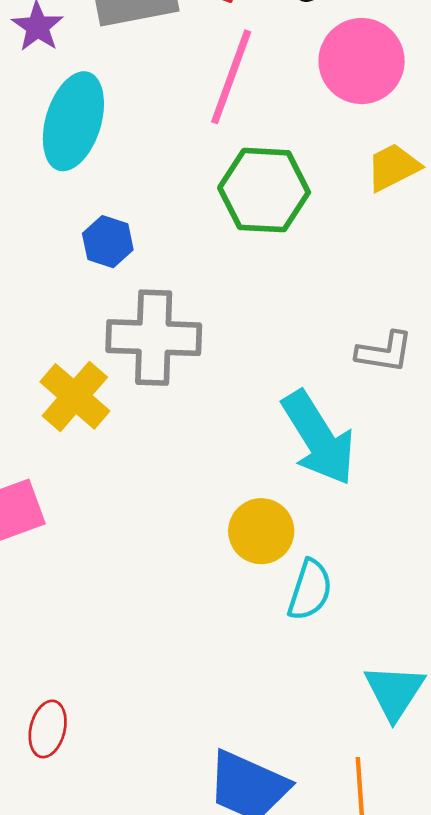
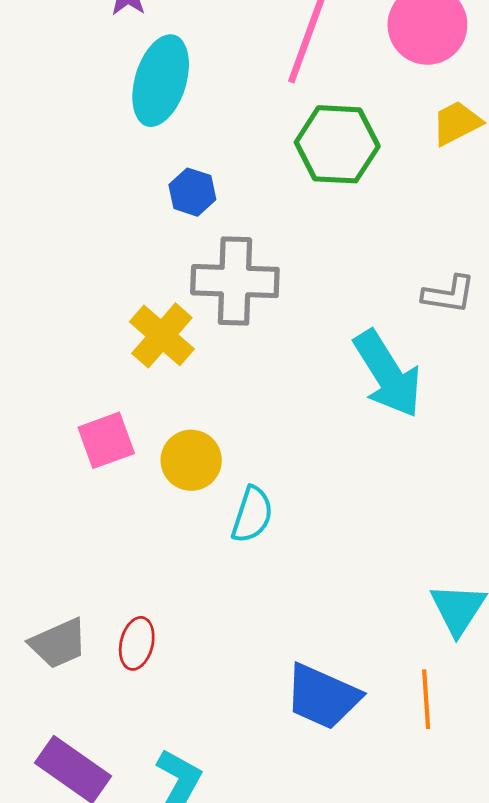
yellow circle: (261, 531) -> (191, 460), moved
cyan semicircle: (310, 590) -> (252, 515), moved

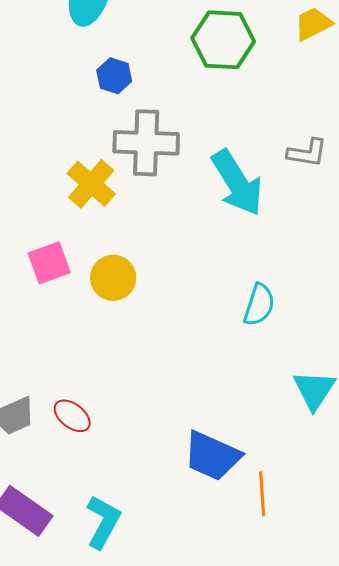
cyan arrow: (388, 374) -> (237, 183), moved
cyan semicircle: (252, 515) -> (259, 305), moved
red ellipse: (137, 643) -> (72, 416), turned -66
orange line: (426, 699) -> (262, 494), moved

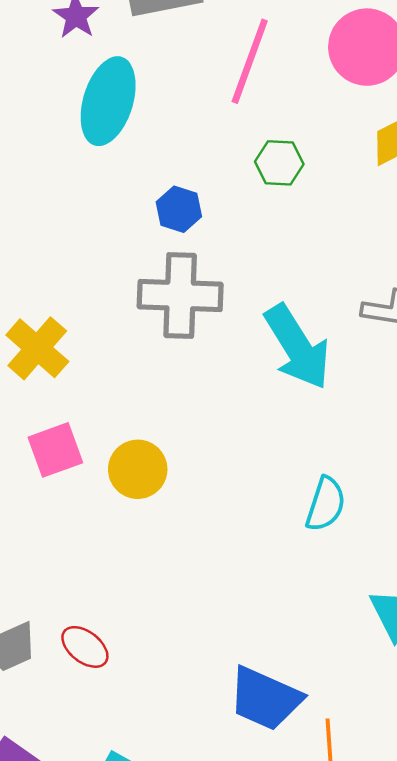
green hexagon: (223, 40) -> (279, 163), size x0.6
blue hexagon: (114, 76) -> (179, 209), moved
yellow cross: (91, 184) -> (37, 348), moved

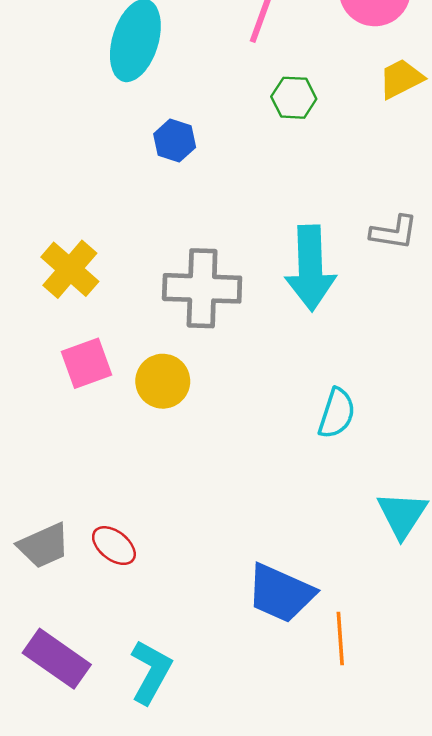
blue hexagon: (179, 209) -> (175, 141), moved
gray cross: (180, 296) -> (202, 288), moved
cyan arrow: (297, 347) -> (310, 268), turned 30

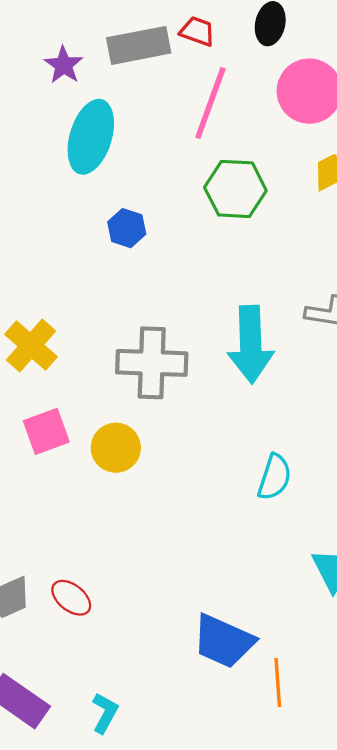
green hexagon: (294, 98) -> (235, 189), size x1.5
cyan L-shape: (151, 672) -> (105, 713), size x0.7

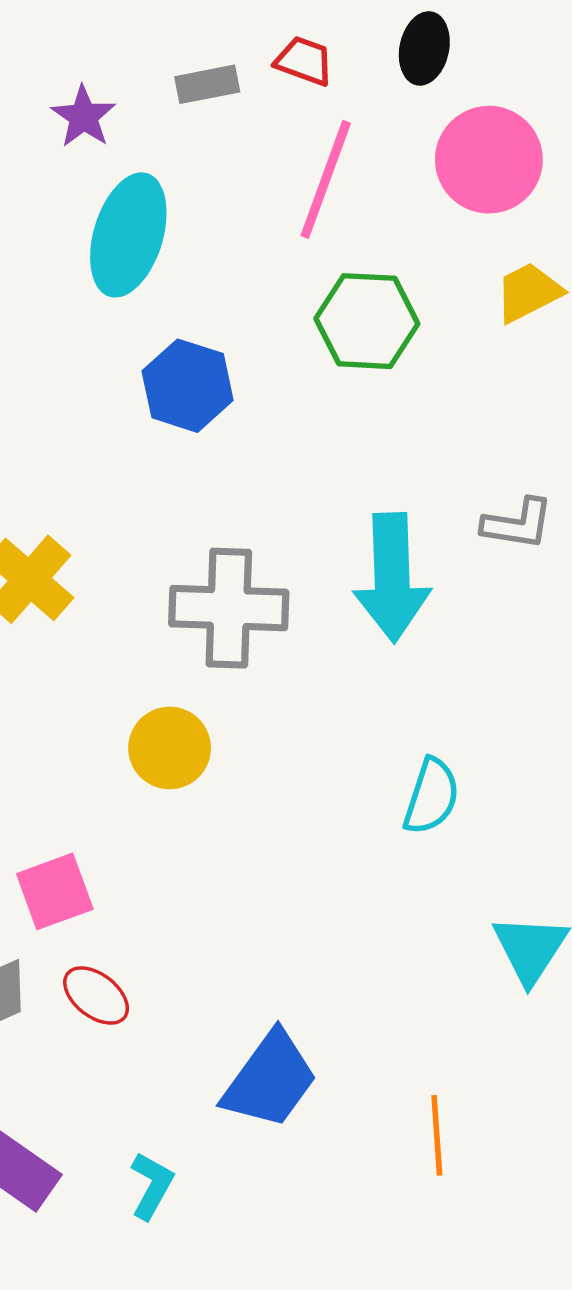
gray rectangle: (139, 45) -> (207, 84), size x0.6
blue hexagon: (127, 228) -> (188, 386), size x1.4
pink square: (46, 431) -> (55, 891), moved
blue trapezoid: (223, 641) -> (270, 1080), moved, turned -78

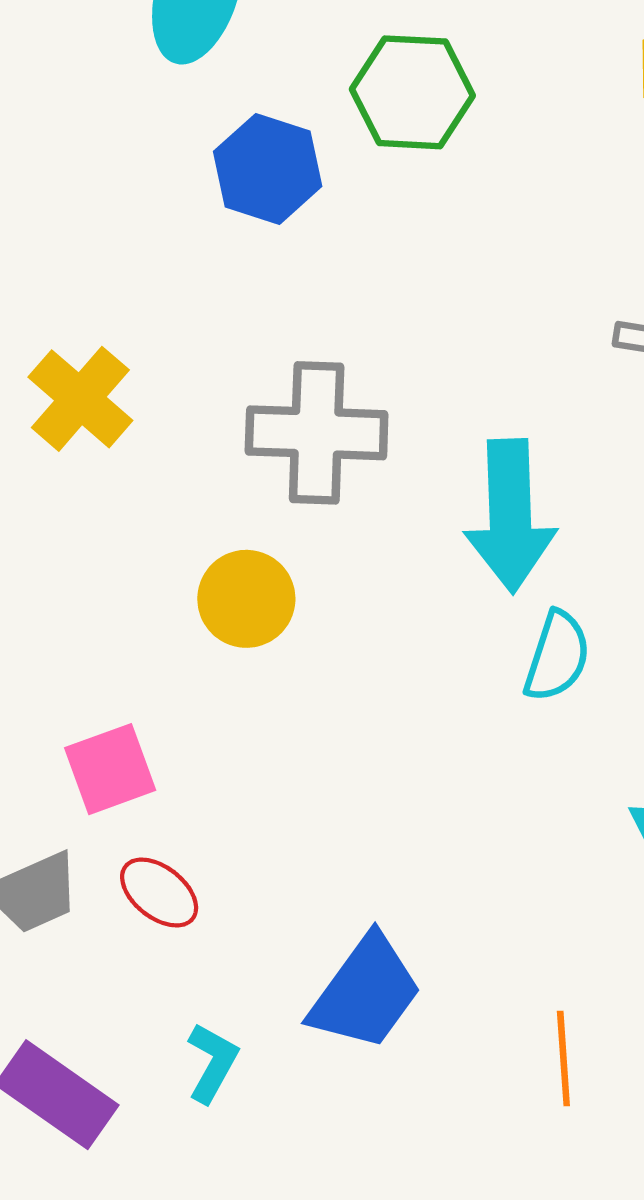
green hexagon: (367, 321) -> (412, 92), moved
cyan arrow: (392, 578) -> (510, 516), moved
cyan L-shape: (152, 1186) -> (212, 1063), moved

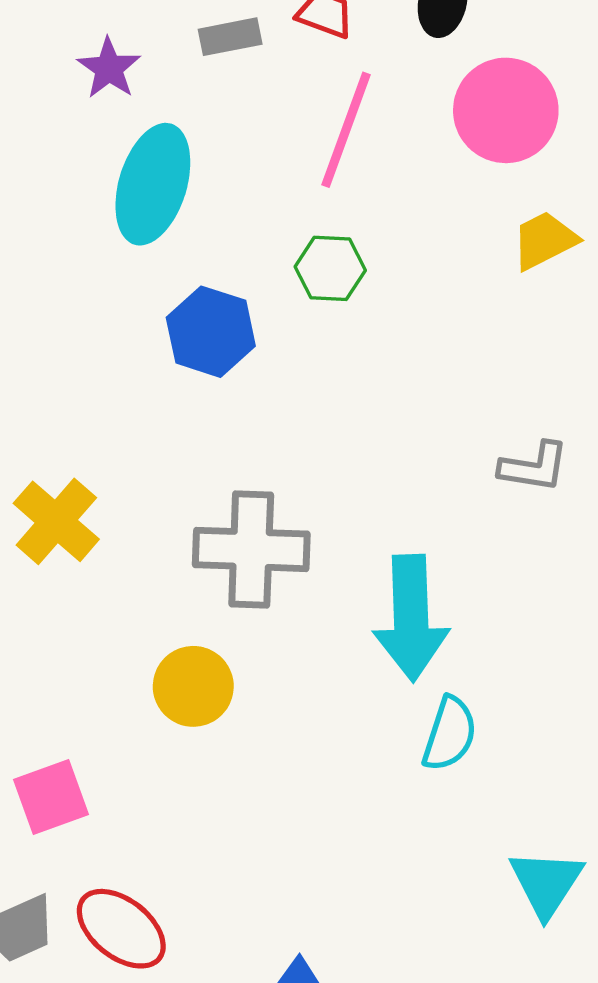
green hexagon: (412, 92) -> (330, 268), size x0.7
pink square: (110, 769) -> (51, 797), moved
red ellipse: (159, 893) -> (121, 929), size x1.4

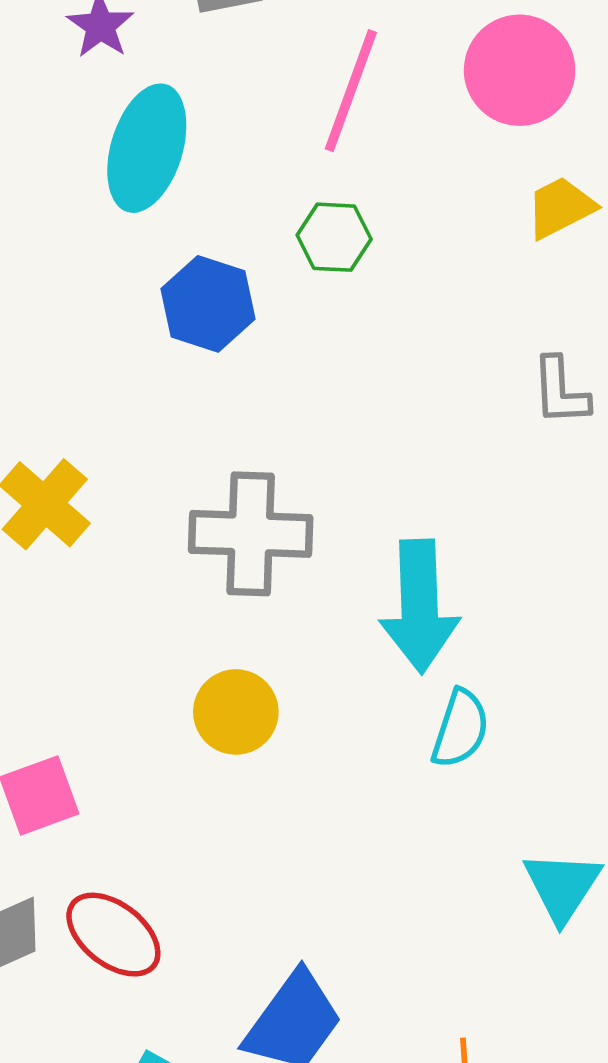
gray L-shape: (534, 467) -> (560, 391), moved, turned 78
yellow circle: (193, 686) -> (236, 712), moved

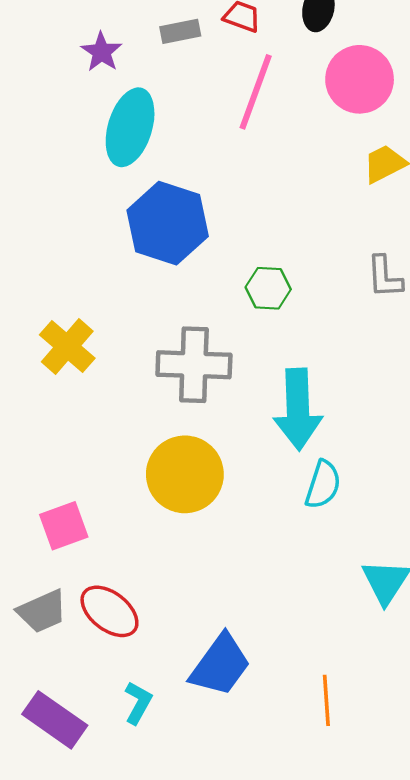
green hexagon: (334, 237) -> (268, 288), moved
blue hexagon: (208, 304) -> (168, 223), size x1.4
yellow circle: (236, 712) -> (185, 474), size x1.5

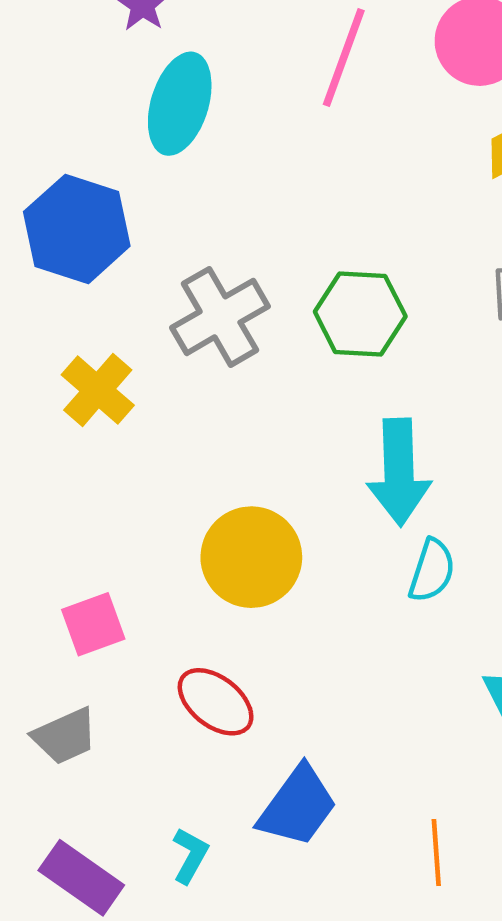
blue hexagon: (168, 223) -> (77, 229), moved
green hexagon: (268, 288) -> (360, 314), size x1.5
gray cross: (194, 365) -> (220, 317), moved, turned -32
red ellipse: (109, 611) -> (216, 702), moved

